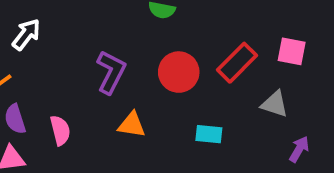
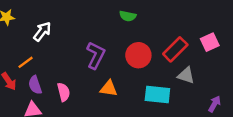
pink square: (292, 51) -> (210, 42), turned -36
gray triangle: (275, 104) -> (186, 75), moved
cyan rectangle: (209, 134) -> (157, 94), size x1.5

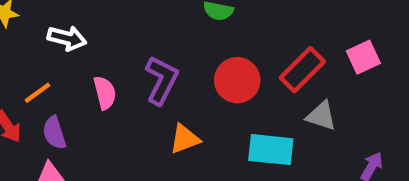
white arrow: (42, 31) -> (67, 38), turned 66
orange triangle: (109, 88) -> (185, 139), turned -30
pink semicircle: (64, 92) -> (105, 93), moved

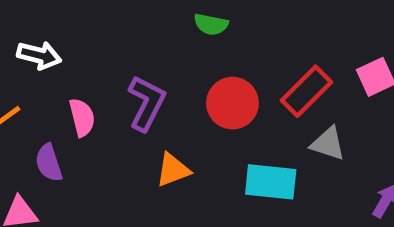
purple semicircle: (54, 133) -> (49, 163), moved

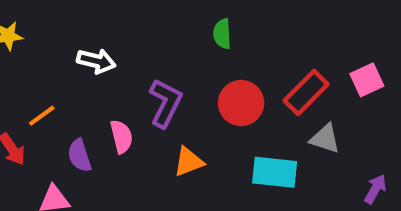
green semicircle: (211, 24) -> (222, 34), turned 76
white arrow: (39, 55) -> (96, 61), moved
pink semicircle: (82, 117) -> (121, 137), moved

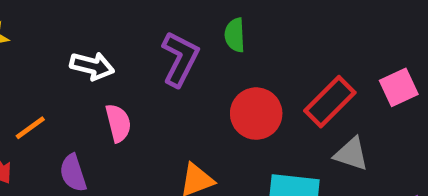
purple L-shape: (165, 103) -> (180, 59), moved
pink semicircle: (121, 137) -> (118, 123), moved

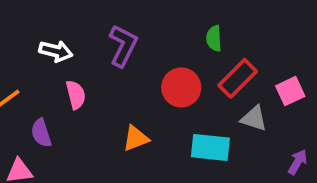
green semicircle: (235, 35) -> (214, 38), moved
pink square: (399, 87) -> (290, 91), moved

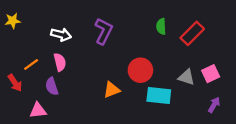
red rectangle: (238, 78) -> (192, 33), moved
red circle: (181, 87) -> (140, 70), moved
pink square: (290, 91) -> (211, 74), moved
pink semicircle: (76, 95) -> (60, 62), moved

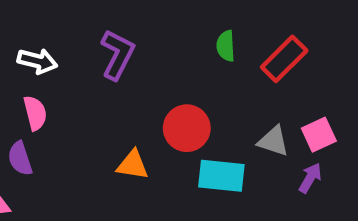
orange triangle: (112, 90) -> (133, 165), turned 30
purple arrow: (214, 105) -> (310, 178), moved

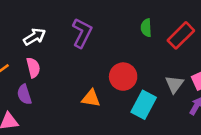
white arrow: (37, 61) -> (35, 37), turned -45
gray triangle: (273, 141) -> (174, 84), turned 48
cyan rectangle: (221, 176) -> (144, 105), turned -68

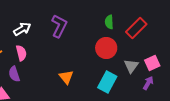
red circle: (123, 77) -> (106, 48), moved
orange triangle: (91, 98) -> (66, 77), turned 42

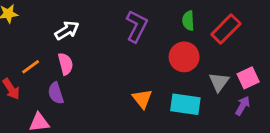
purple L-shape: (59, 26) -> (137, 26), moved
orange triangle: (66, 77) -> (142, 99), moved
cyan rectangle: (107, 82) -> (185, 104), turned 70

